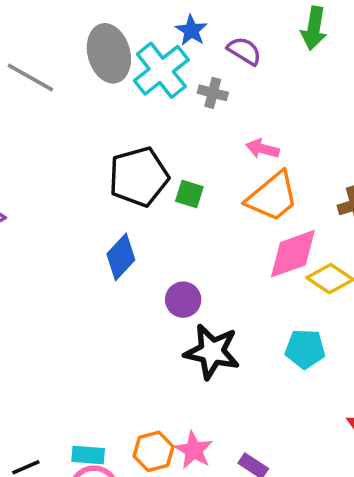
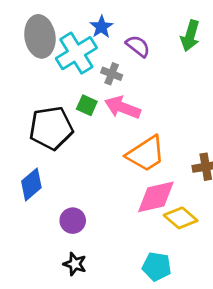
pink arrow: (262, 149) -> (123, 107), moved, size x1.5
green square: (189, 194) -> (87, 105), moved
black star: (212, 352) -> (75, 264), moved, size x0.6

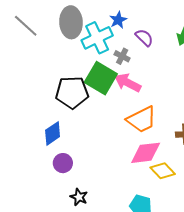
green square: (87, 105) -> (101, 78), size x2.0
purple circle: (73, 221) -> (63, 163), moved

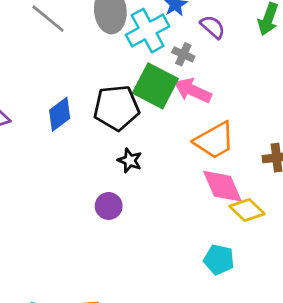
blue diamond: (53, 133) -> (60, 114), moved
pink diamond: (146, 153) -> (222, 186), turned 76
black star: (79, 197) -> (130, 160), moved

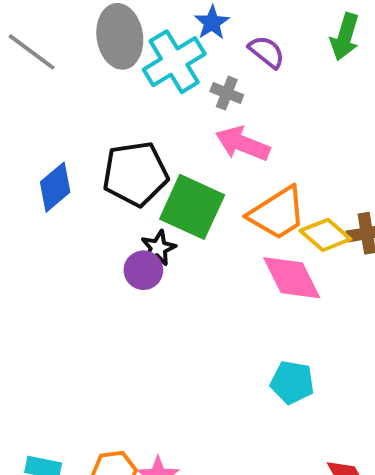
green square: (155, 86) -> (192, 207), moved
black star: (130, 160) -> (158, 248), turned 30
purple circle: (109, 206) -> (143, 270), moved
yellow diamond: (247, 210) -> (325, 235), moved

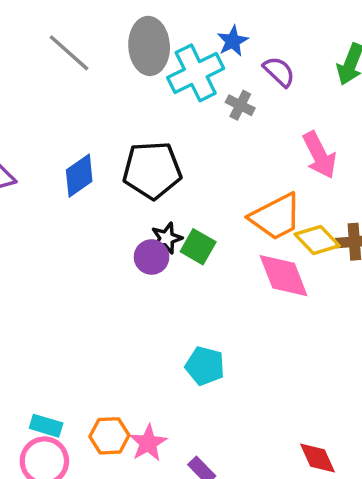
pink arrow: (243, 144) -> (319, 155), moved, turned -144
green square: (192, 207) -> (198, 247), moved, size x0.6
cyan pentagon: (292, 382) -> (205, 366), moved

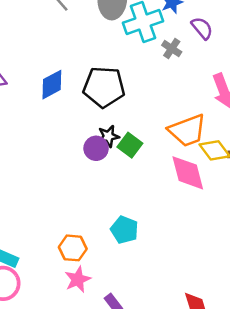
orange hexagon: (109, 436) -> (73, 248), moved

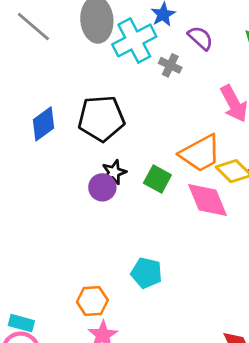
green square: (130, 145) -> (157, 179), moved

